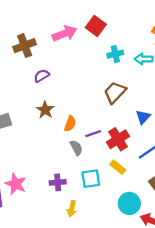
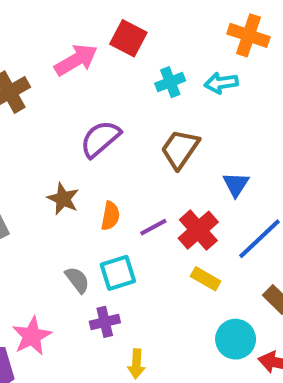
purple semicircle: (42, 76) -> (100, 139), moved, size x1.5
gray semicircle: (76, 148) -> (77, 280), moved
cyan square: (91, 179) -> (118, 273), moved
pink star: (16, 184) -> (32, 336), turned 30

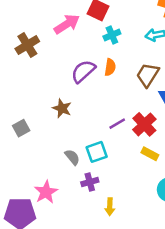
cyan cross: (170, 82) -> (112, 35), moved
brown trapezoid: (180, 149) -> (148, 75), moved
orange semicircle: (110, 216) -> (110, 67), moved

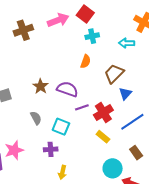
purple semicircle: (83, 71) -> (67, 89), moved, turned 50
cyan square: (97, 152) -> (61, 127), turned 30
gray semicircle: (72, 157) -> (36, 118), moved

